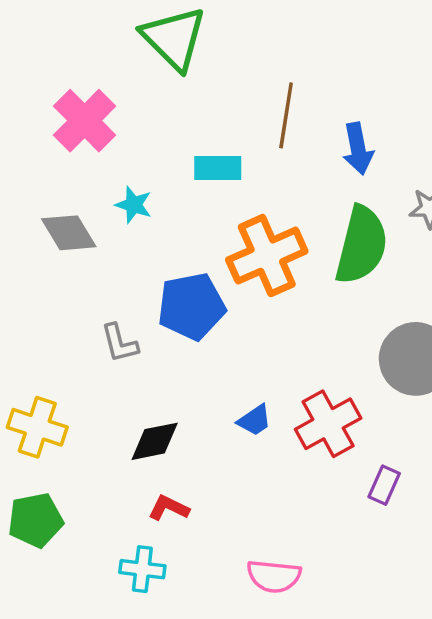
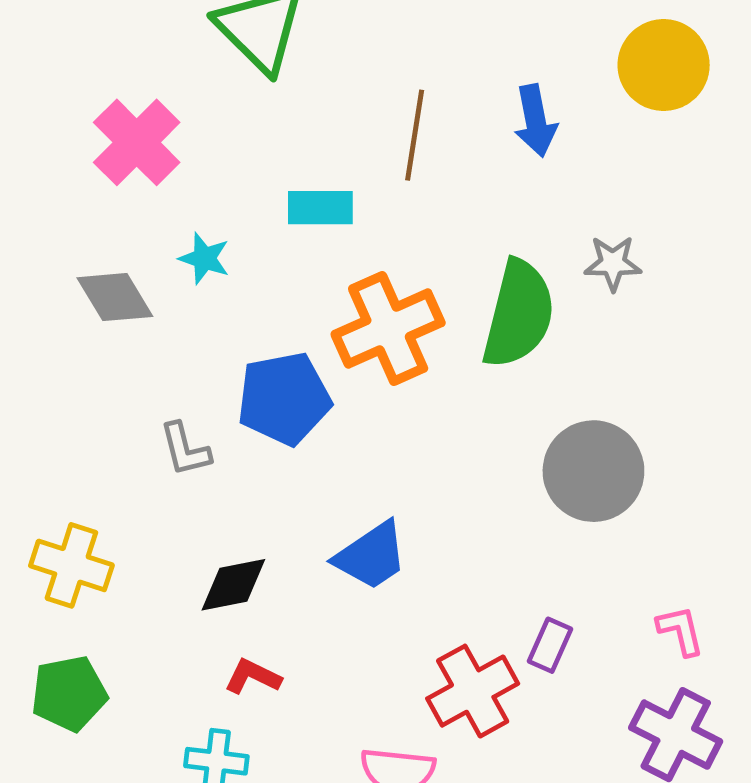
blue arrow: (358, 149) -> (535, 121), moved
blue trapezoid: (255, 420) -> (371, 556), size x1.6
red cross: (328, 424) -> (473, 691), moved

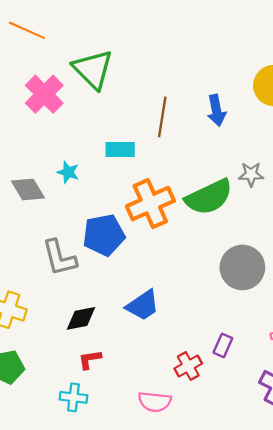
pink cross: (137, 142) -> (44, 94), moved
green semicircle: (519, 314) -> (209, 197), turned 51
gray L-shape: (185, 449) -> (59, 258), size x1.5
red L-shape: (253, 677) -> (90, 359), turned -35
red cross: (473, 691) -> (188, 366), size x0.7

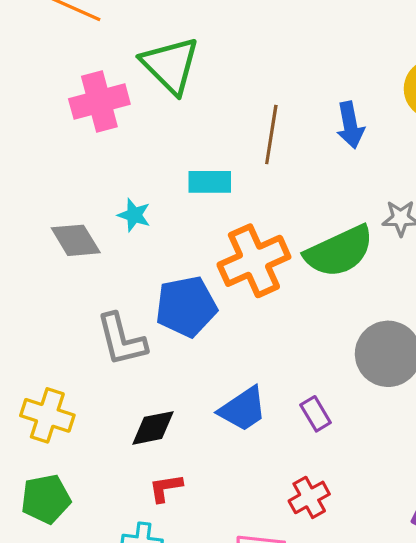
pink cross: (44, 94) -> (99, 101), turned 30
purple rectangle: (223, 345) -> (316, 414), moved, turned -55

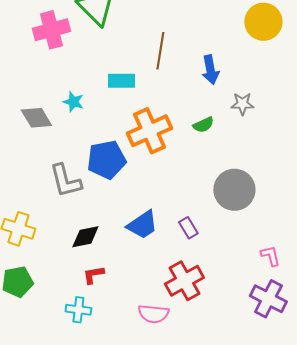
blue arrow: (350, 125) -> (210, 70), moved
green semicircle: (339, 251) -> (203, 125), size x0.5
red cross: (309, 497) -> (184, 281), size x1.5

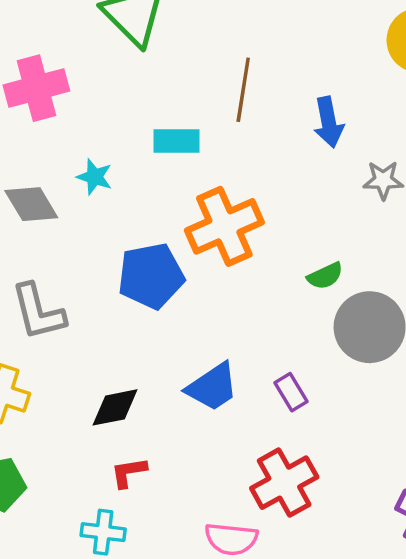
pink cross: (51, 30) -> (36, 88), moved
green semicircle: (203, 125) -> (325, 276), moved
gray L-shape: (65, 181) -> (38, 312), moved

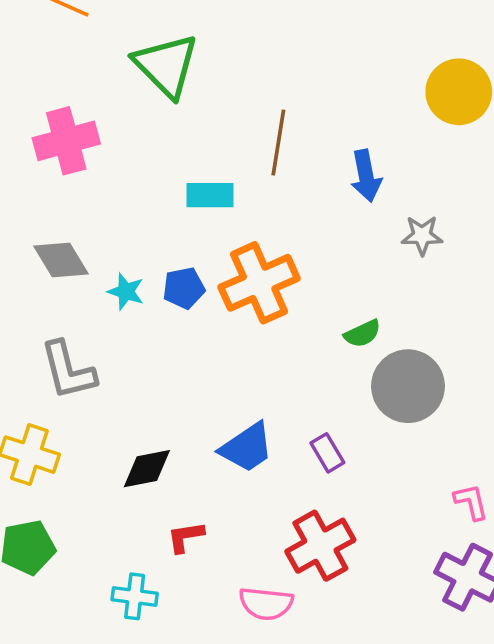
cyan star: (95, 177) -> (126, 292), moved
blue pentagon: (151, 276) -> (184, 288), moved, size x0.6
red L-shape: (129, 472) -> (185, 537), moved

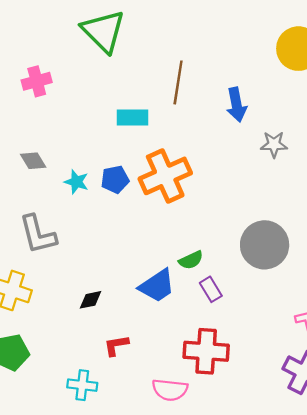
pink cross: (66, 141) -> (37, 81), size x0.7
gray diamond: (61, 260) -> (33, 161), size x0.7
green semicircle: (362, 334) -> (191, 260), moved
black diamond: (147, 469) -> (90, 300), size x0.7
red cross: (320, 546) -> (206, 351), turned 33

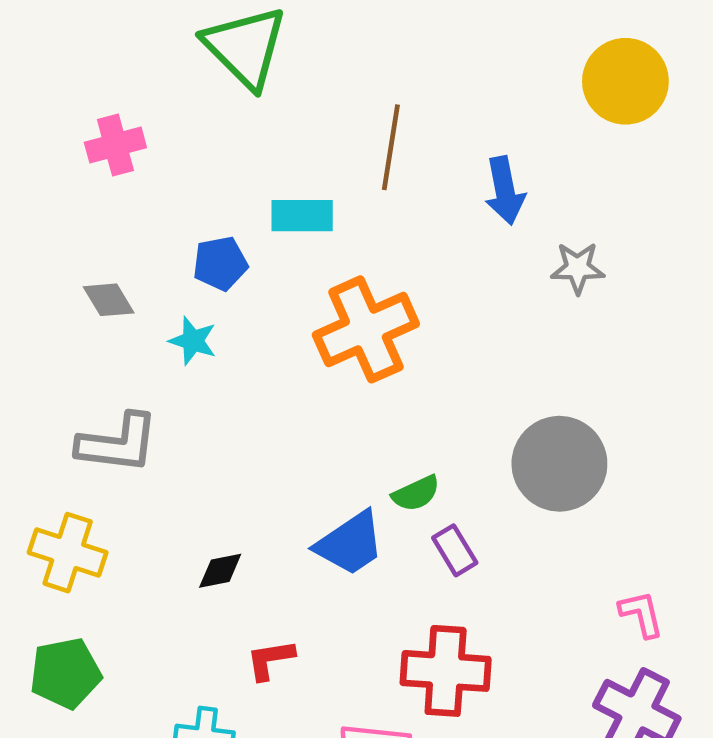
blue pentagon: (115, 179) -> (220, 263), moved
gray L-shape: (38, 234) -> (118, 443), turned -69

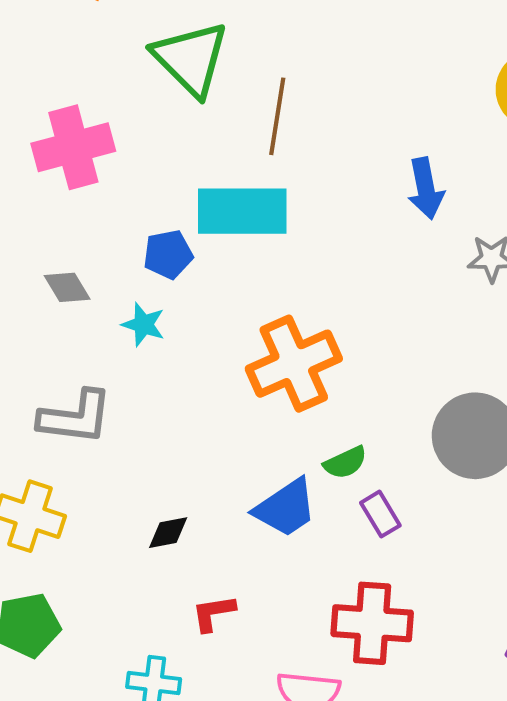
pink cross: (115, 145) -> (73, 147), size x1.5
brown line: (391, 147) -> (277, 116), moved
cyan rectangle: (302, 216) -> (242, 211), size x1.6
orange cross: (366, 329) -> (294, 364), moved

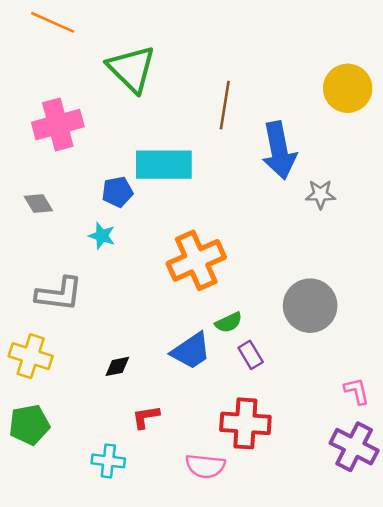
brown line: (277, 116) -> (225, 105), moved
blue arrow: (426, 188) -> (279, 150), size x1.5
gray diamond: (67, 287) -> (38, 203), moved

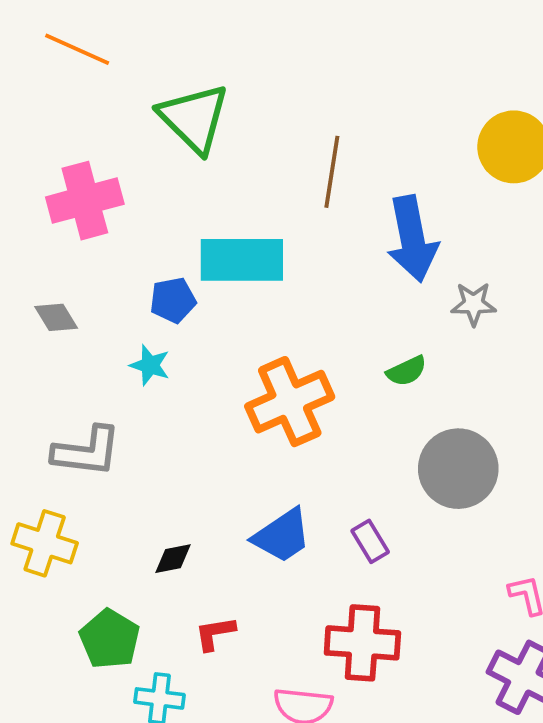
green semicircle: (229, 322) -> (407, 371), moved
green pentagon: (29, 425) -> (110, 639), moved, turned -30

